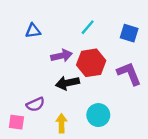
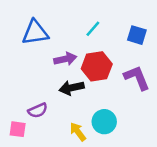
blue triangle: (33, 31) -> (35, 33), size x1.6
yellow arrow: (62, 123) -> (78, 132), moved, turned -36

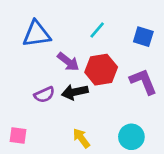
purple arrow: (65, 59) -> (68, 62), turned 50
purple semicircle: (38, 110) -> (44, 95), moved
cyan circle: (104, 122) -> (131, 137), moved

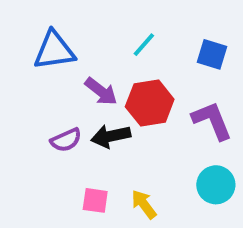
pink square: (18, 135) -> (95, 200), moved
cyan circle: (131, 137) -> (216, 185), moved
yellow arrow: (81, 138) -> (144, 204), moved

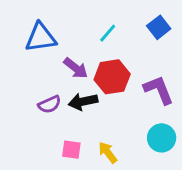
blue square: (212, 54) -> (159, 27), moved, turned 35

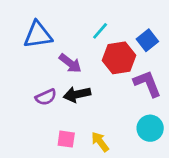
blue square: (159, 27) -> (147, 40), moved
red hexagon: (112, 77) -> (119, 58), moved

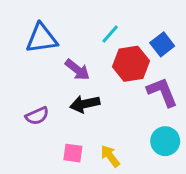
purple semicircle: (46, 97) -> (37, 116), moved

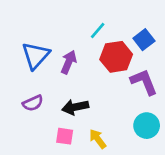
blue triangle: (42, 38) -> (36, 56), moved, turned -40
purple arrow: (77, 70) -> (69, 62), turned -105
black arrow: (85, 104) -> (75, 107), moved

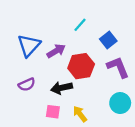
blue square: (144, 40) -> (108, 40), moved
red hexagon: (116, 57) -> (81, 66), moved
purple arrow: (69, 62) -> (56, 51), turned 36

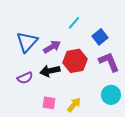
black arrow: (62, 88) -> (50, 71), moved
yellow arrow: (80, 114) -> (74, 105), turned 77

